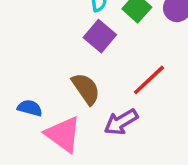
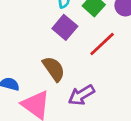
red line: (149, 80) -> (102, 44), moved

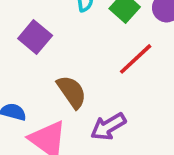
purple square: (65, 27) -> (35, 37), moved

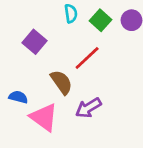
red line: (136, 59) -> (87, 58), moved

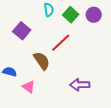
purple arrow: (88, 108) -> (80, 85), moved, turned 30
pink triangle: (44, 117) -> (29, 87), size x0.6

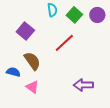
brown semicircle: (42, 61) -> (32, 61), moved

